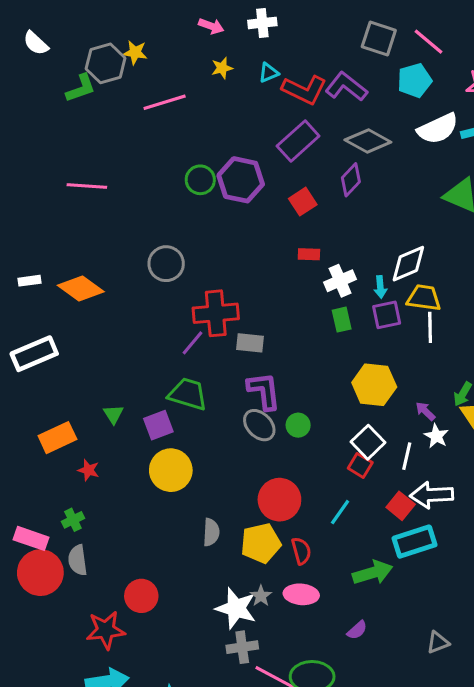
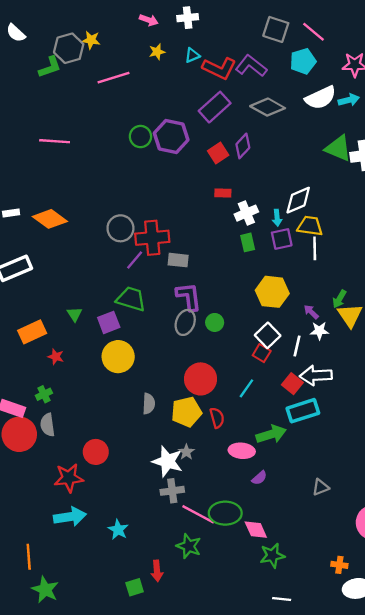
purple diamond: (351, 180) -> (243, 146), moved
gray circle: (166, 264) -> (120, 228), moved
gray ellipse: (259, 425) -> (185, 322), turned 65
white star: (436, 436) -> (319, 331), turned -30
pink ellipse: (301, 594) -> (242, 451), moved

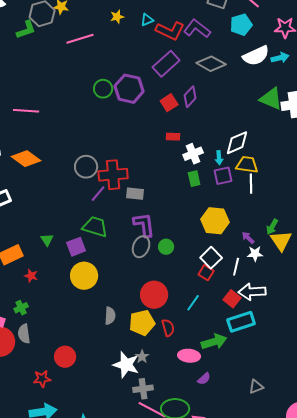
pink line: (55, 141) -> (26, 111), moved
red star: (69, 478) -> (42, 379), size x0.7
gray cross: (172, 491) -> (143, 389), moved

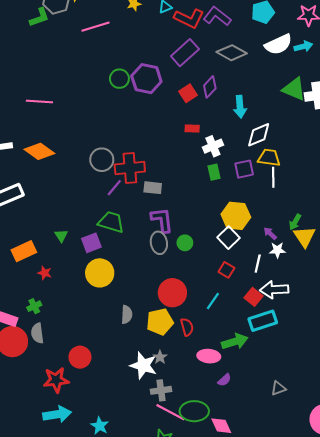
cyan arrow: (219, 158) -> (240, 107), moved, size x1.5
gray ellipse: (141, 247) -> (159, 243), turned -30
white square: (211, 258) -> (229, 238), moved
red star: (42, 379) -> (56, 380), size x1.4

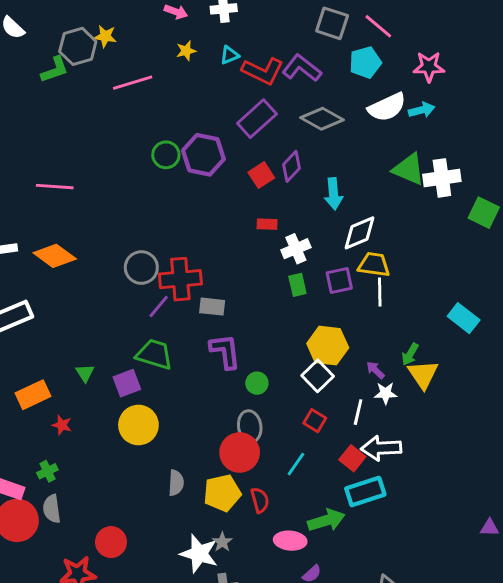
gray ellipse: (159, 243) -> (250, 426), moved

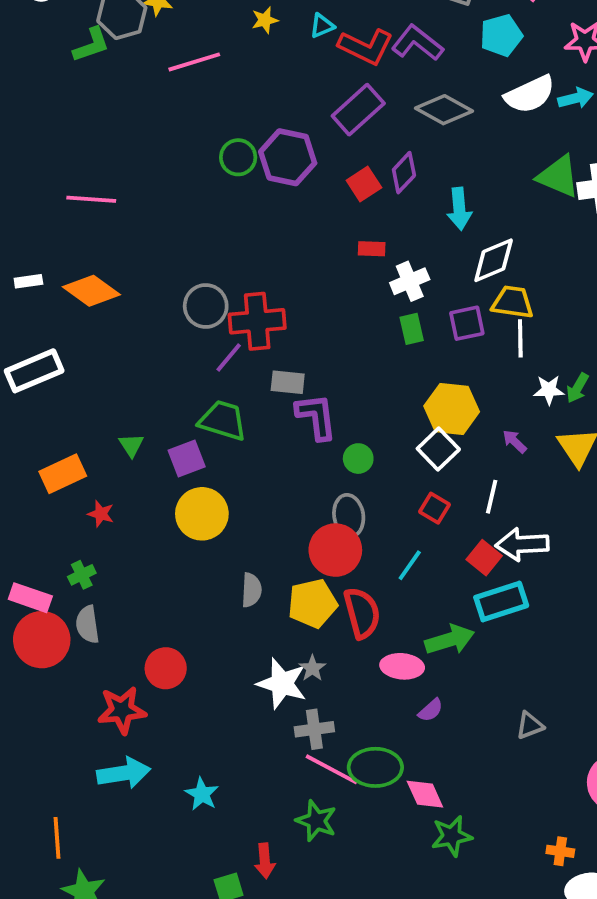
gray rectangle: (212, 307) -> (288, 382), moved
green arrow: (410, 354) -> (577, 388), moved
white star: (386, 393) -> (549, 390), moved
red semicircle: (260, 500) -> (362, 613), size x1.5

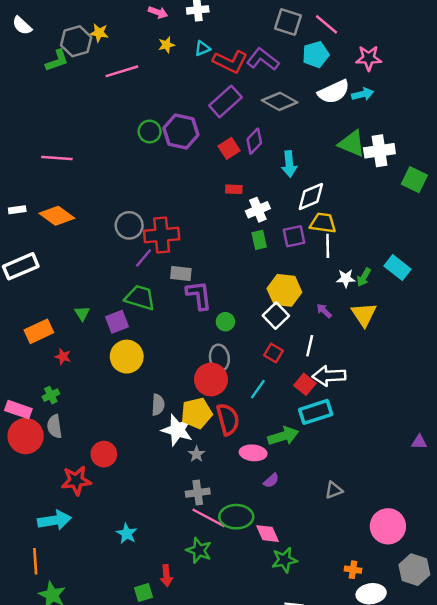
white star: (282, 683) -> (177, 430), moved
cyan arrow: (124, 773) -> (54, 520), moved

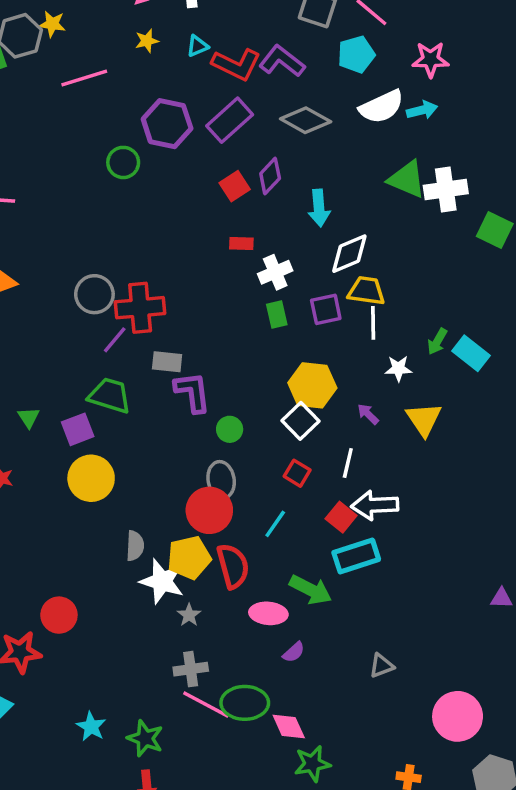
purple hexagon: (181, 131) -> (167, 124), moved
green arrow: (364, 277) -> (437, 341), moved
green arrow: (283, 436) -> (311, 590), turned 44
green star: (199, 550) -> (145, 738), moved

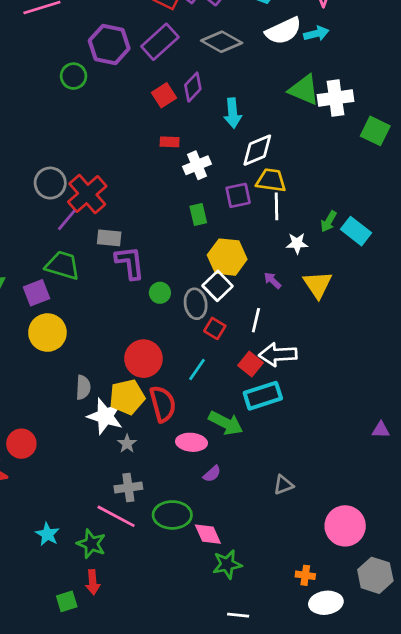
red cross: (140, 308) -> (87, 194), turned -36
green rectangle: (277, 314) -> (198, 215), moved
gray ellipse: (221, 480) -> (196, 304), moved
pink line: (206, 705) -> (116, 516), moved

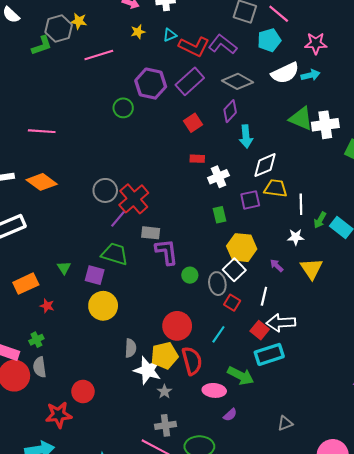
purple diamond: (193, 87) -> (230, 111), moved
white line: (277, 206) -> (301, 204), moved
purple square: (36, 293) -> (95, 275), turned 36

